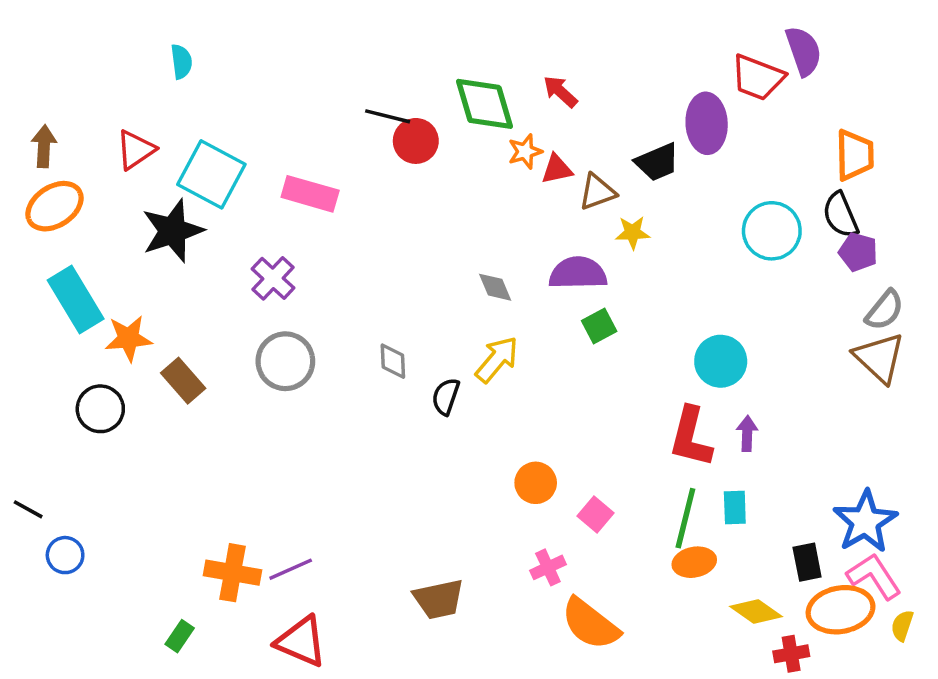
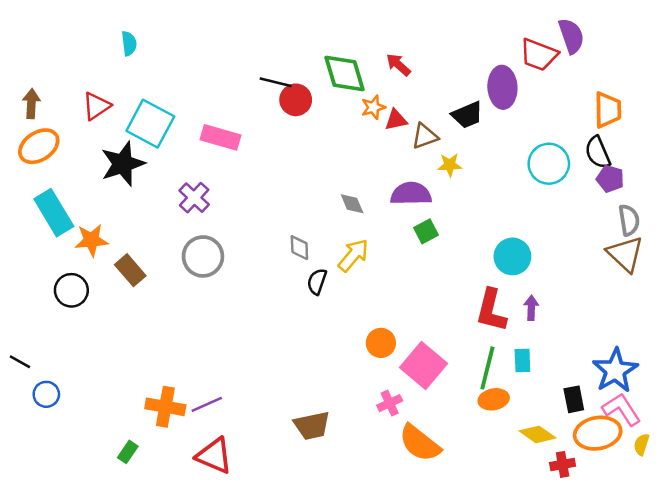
gray semicircle: (885, 310) -> (629, 220), turned -48
gray diamond: (393, 361) -> (299, 248), moved
pink square: (596, 515) -> (423, 365), size x1.8

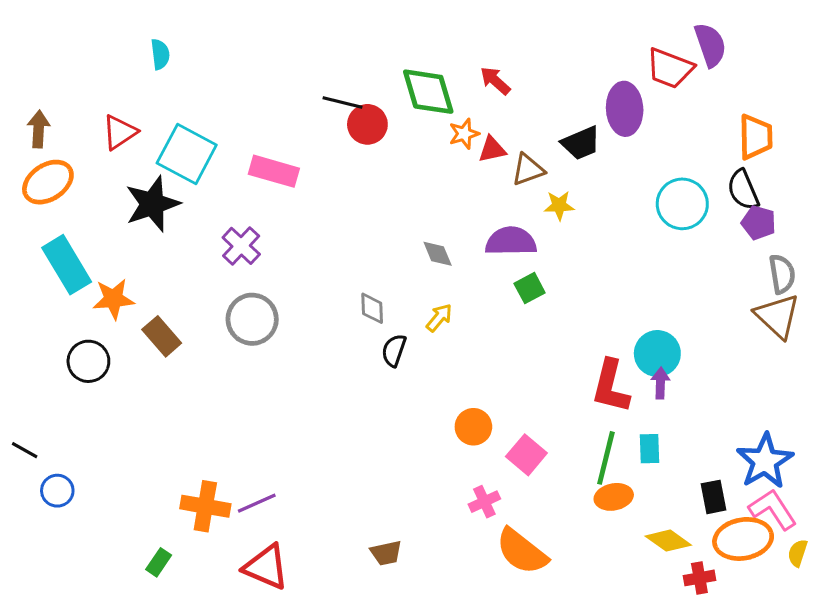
yellow arrow: (353, 255) -> (439, 318), size x0.7
cyan circle: (512, 256) -> (657, 354), moved
pink square: (423, 365) -> (526, 455), size x0.7
brown trapezoid: (312, 426) -> (386, 553), moved, size x0.7

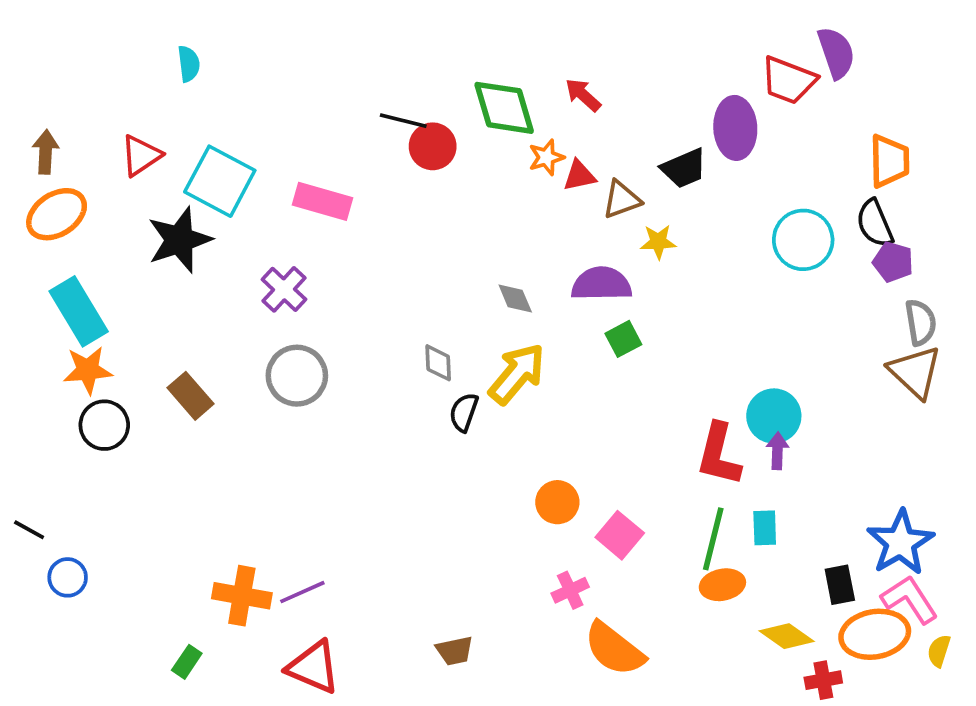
orange star: (113, 299) -> (88, 370), moved
yellow arrow: (439, 318) -> (517, 374), size x1.8

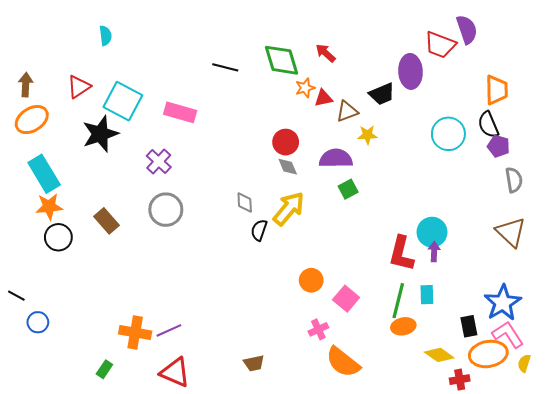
red circle: (433, 146) -> (286, 142), moved
brown triangle: (915, 372) -> (511, 232), moved

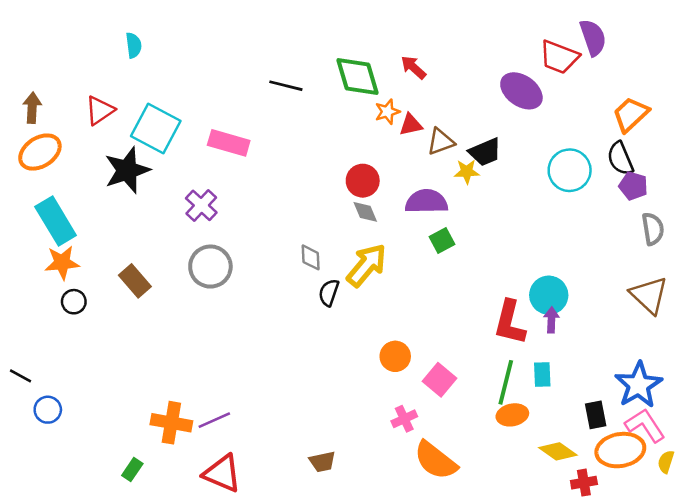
purple ellipse: (411, 71) -> (521, 91), turned -52
orange trapezoid: (496, 90) -> (631, 114), turned -132
black trapezoid: (382, 94) -> (485, 152), moved
black circle: (58, 237) -> (74, 302), size x0.7

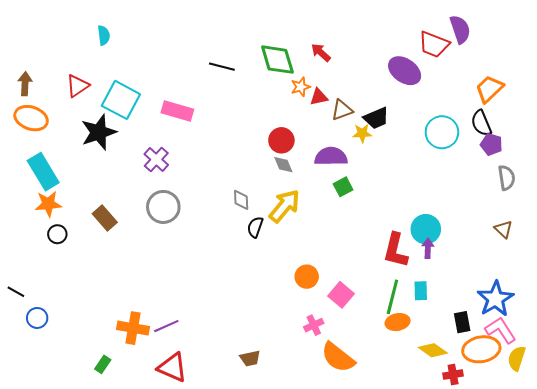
orange ellipse: (40, 152) -> (31, 118), turned 52
brown triangle: (649, 295) -> (504, 229), size x0.6
yellow semicircle: (666, 462) -> (517, 358), size x1.4

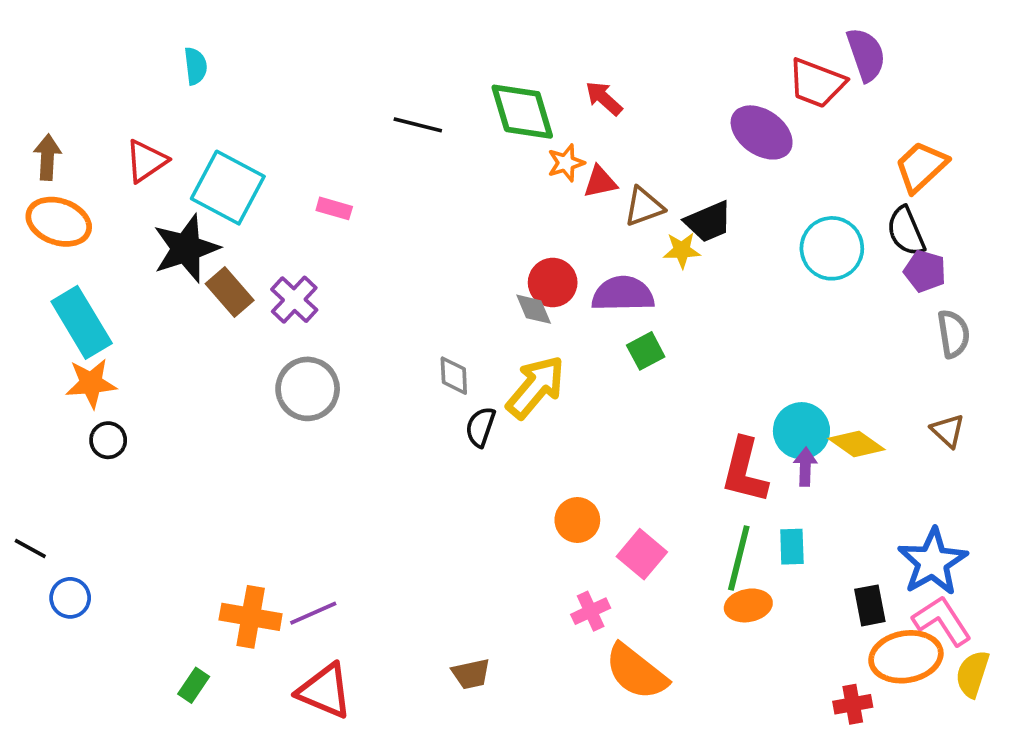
pink rectangle: (177, 111) -> (334, 208), size x0.6
red circle: (281, 140) -> (553, 283), moved
brown rectangle: (105, 218) -> (230, 292), moved
yellow diamond: (433, 350) -> (857, 444), moved

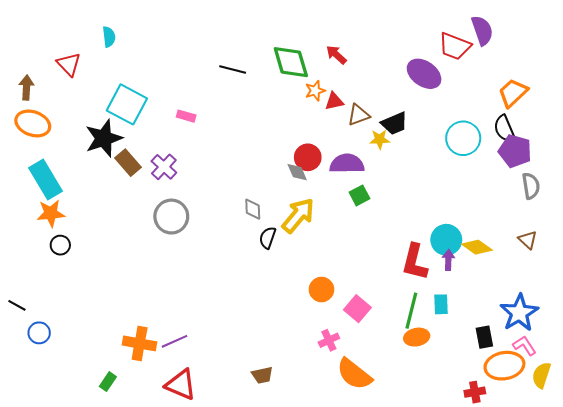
red triangle: (146, 161) -> (69, 64), moved, turned -40
purple pentagon: (925, 271) -> (515, 151), size x1.4
pink L-shape: (942, 621) -> (525, 346), size x0.7

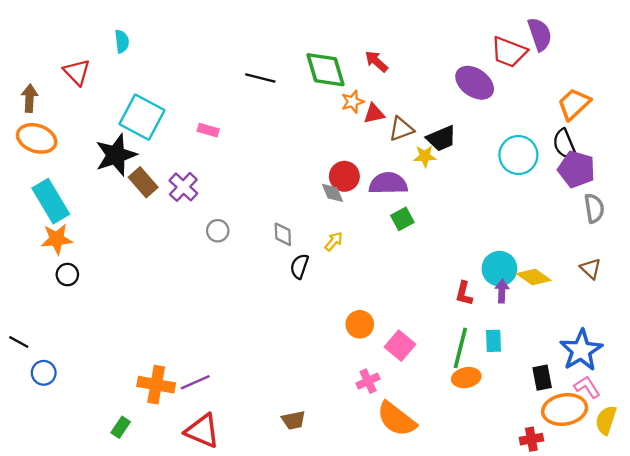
yellow arrow: (298, 215) -> (334, 241), size x0.5
gray circle: (171, 217) -> (218, 231), moved, size x0.6
red L-shape: (415, 262) -> (464, 293), size x0.6

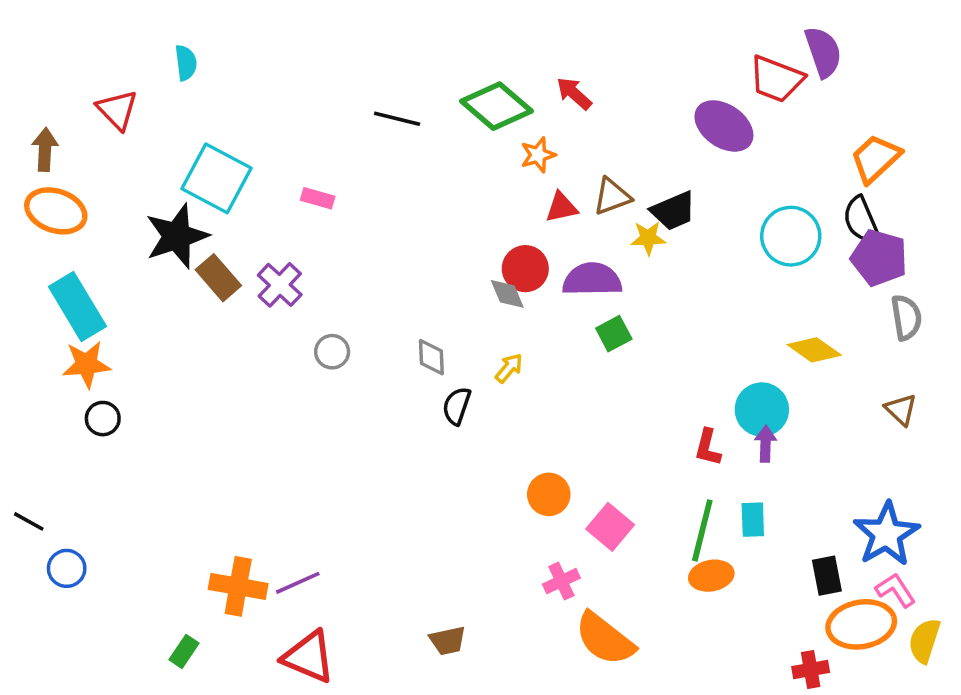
green diamond: (325, 70) -> (496, 106), turned -33
red triangle: (374, 114) -> (561, 207), moved
yellow diamond: (534, 277) -> (814, 350), moved

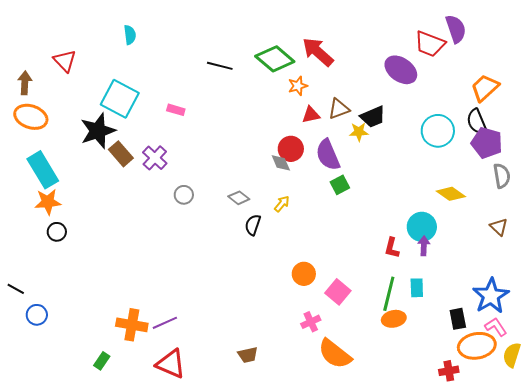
cyan semicircle: (186, 63) -> (130, 35), moved
red arrow: (574, 93) -> (318, 52), size x1.6
purple semicircle: (592, 279) -> (328, 155), turned -112
gray diamond: (431, 357) -> (239, 198), turned -50

